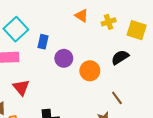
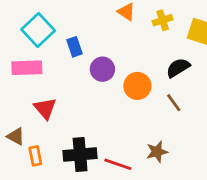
blue rectangle: (43, 42) -> (74, 47), turned -32
brown line: (117, 98) -> (174, 103), moved

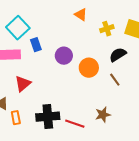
yellow cross: (163, 20) -> (107, 29), moved
blue rectangle: (74, 47) -> (36, 45), moved
red triangle: (45, 108) -> (23, 84), turned 30

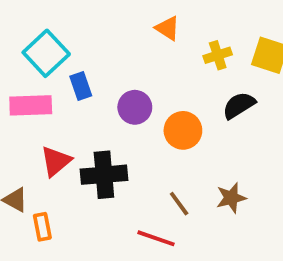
brown line: (115, 80) -> (179, 204), moved
brown star: (103, 115) -> (231, 198), moved
black cross: (48, 117) -> (104, 175), moved

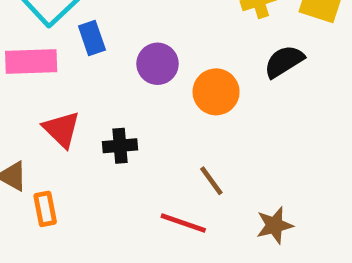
red triangle: (56, 161) -> (62, 129), turned -36
black cross: (104, 175) -> (120, 146), size x0.6
brown star: (231, 198) -> (275, 225), moved

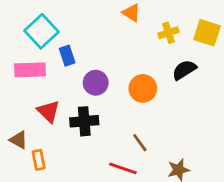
purple circle: (158, 64) -> (96, 83), moved
black cross: (120, 146) -> (84, 121), size x1.4

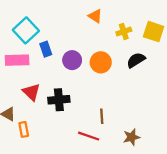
purple circle: (96, 83) -> (72, 60), moved
orange circle: (143, 88) -> (101, 62), moved
brown line: (140, 143) -> (102, 116), turned 32

